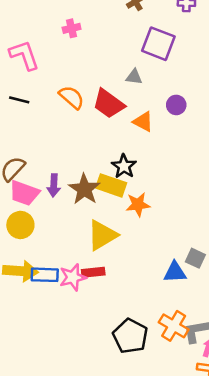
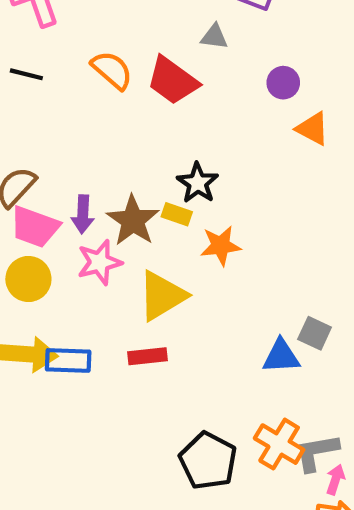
orange triangle: (143, 122) -> (312, 129), moved
yellow rectangle: (111, 185) -> (177, 214), size x0.6
pink star: (73, 277) -> (99, 262), moved

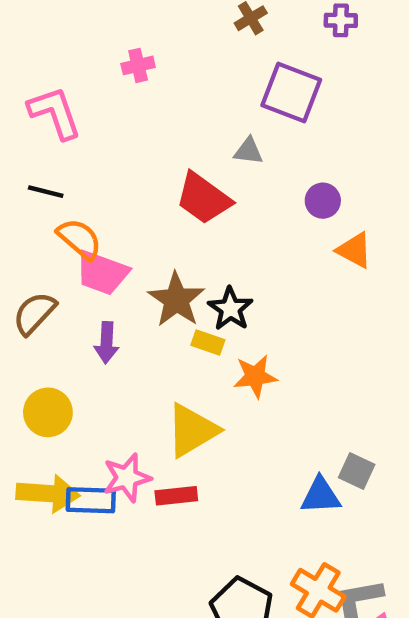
orange semicircle: (112, 70) -> (79, 239), moved
brown star: (133, 221) -> (176, 300), moved
pink trapezoid: (35, 227) -> (102, 273), moved
pink star: (99, 262) -> (127, 478), moved

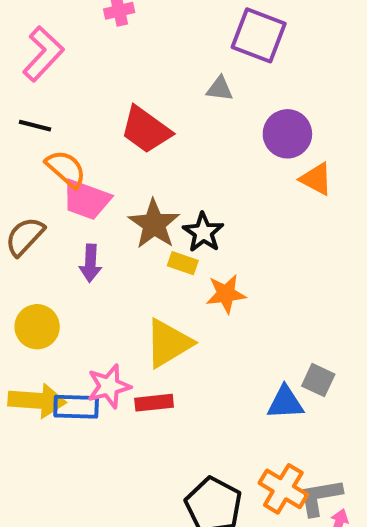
pink L-shape: (55, 113) -> (43, 54), turned 62
red trapezoid: (203, 198) -> (146, 130), moved
purple circle: (323, 201) -> (287, 134), size x1.5

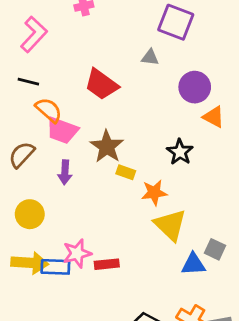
black star: (203, 232) -> (180, 152), moved
yellow triangle: (168, 343) -> (170, 225), moved, turned -45

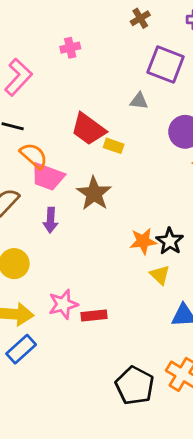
black star: (180, 152) -> (170, 241), moved
yellow rectangle: (126, 172) -> (114, 146), moved
yellow triangle: (170, 225) -> (160, 275), size x0.6
blue rectangle: (55, 267) -> (21, 349), moved, turned -44

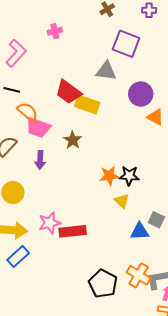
gray triangle: (139, 101) -> (106, 71), size x1.5
yellow rectangle: (114, 146) -> (87, 105), size x1.6
brown star: (94, 194) -> (73, 140), size x0.7
black star: (170, 241) -> (129, 176), turned -30
red rectangle: (94, 315) -> (73, 231), size x1.4

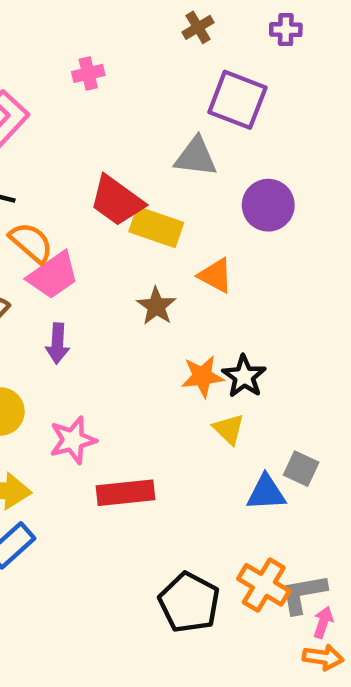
orange triangle: (155, 117) -> (216, 275), moved
pink trapezoid: (38, 128) -> (53, 275), turned -55
brown star: (73, 140) -> (156, 306), moved
black star: (129, 176) -> (244, 376), turned 30
pink star: (50, 223) -> (73, 440), moved

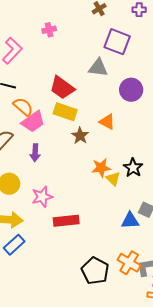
yellow rectangle: (156, 227) -> (65, 112), moved
black star: (244, 376) -> (133, 168), moved
yellow triangle: (229, 429) -> (113, 179), moved

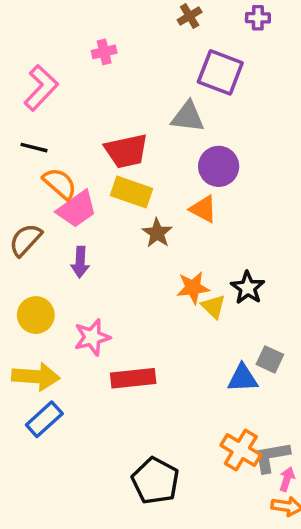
red trapezoid: (62, 88) -> (126, 151), turned -48
purple circle: (131, 90) -> (219, 166), moved
black pentagon: (95, 271) -> (155, 481), moved

